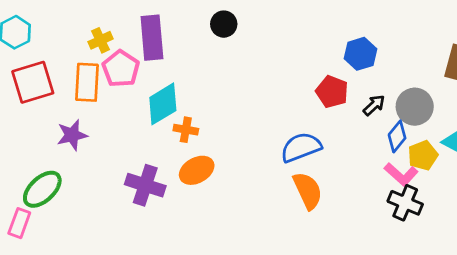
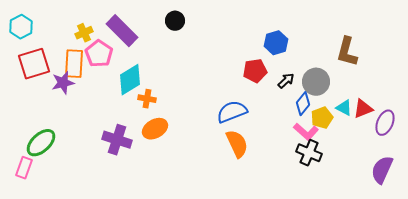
purple rectangle: (152, 38) -> (122, 31), turned -40
red pentagon: (332, 92) -> (255, 71), turned -30
purple star: (72, 135) -> (63, 83), moved

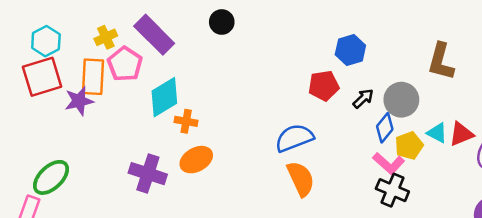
cyan hexagon: (21, 27) -> (46, 41), moved

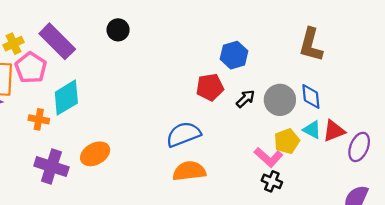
brown L-shape: (441, 61) -> (311, 45), moved
orange cross: (186, 121) -> (39, 119), moved
blue diamond: (385, 128) -> (311, 96), moved, turned -45
orange semicircle: (301, 179) -> (189, 171), turned -72
black cross: (392, 190) -> (272, 181), size x0.7

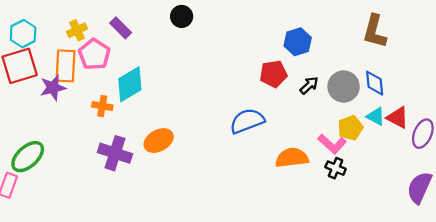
purple rectangle: (57, 41) -> (121, 28), size x0.6
red triangle: (334, 131) -> (398, 118), turned 50
orange semicircle: (189, 171) -> (292, 158), moved

